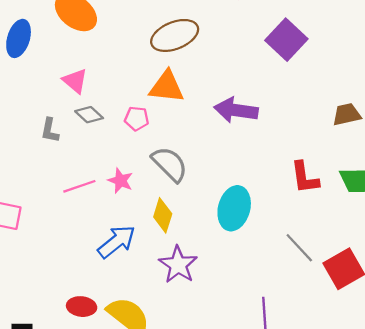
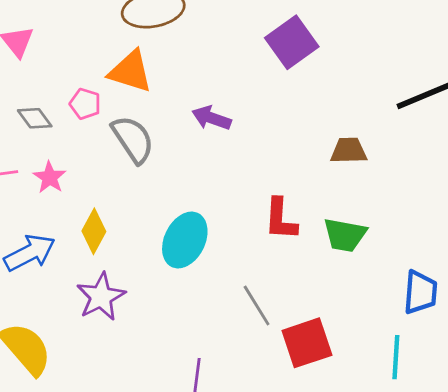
purple arrow: (236, 110) -> (211, 118), size x0.7
gray diamond: (89, 115) -> (35, 118), moved
gray semicircle: (170, 164) -> (133, 139), moved

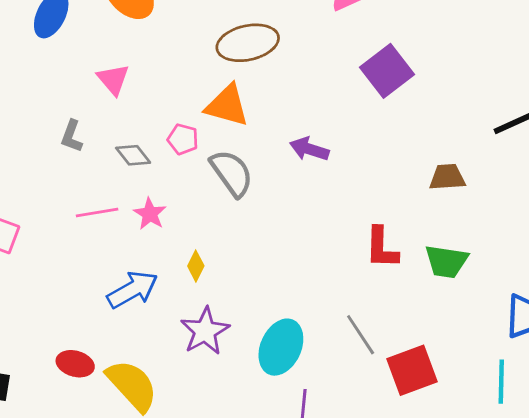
yellow diamond: (94, 231) -> (196, 266), size x0.7
cyan ellipse: (185, 240) -> (281, 347), moved

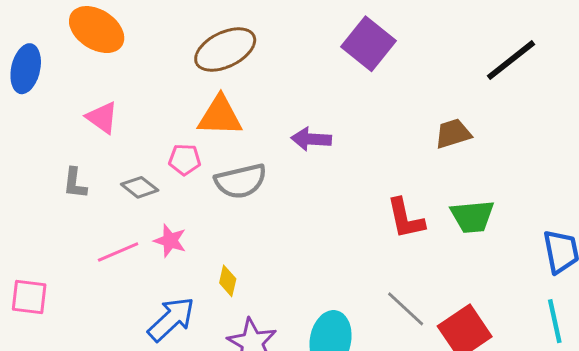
gray semicircle: (232, 173) -> (241, 181), turned 126

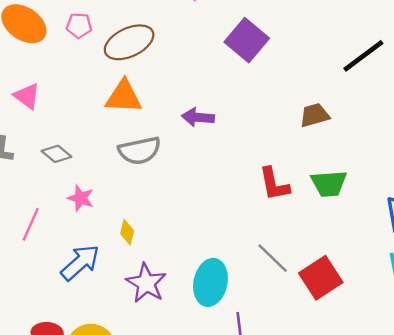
pink pentagon: (185, 160) -> (79, 26), moved
pink line: (118, 252) -> (31, 224), moved, turned -44

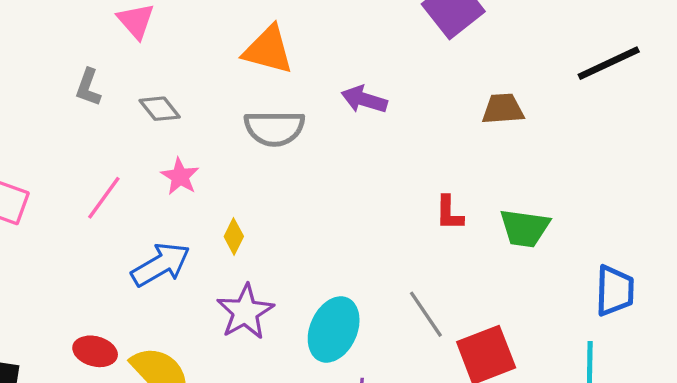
brown trapezoid: (315, 115) -> (503, 109), moved
red L-shape: (274, 184) -> (449, 213), size x0.7

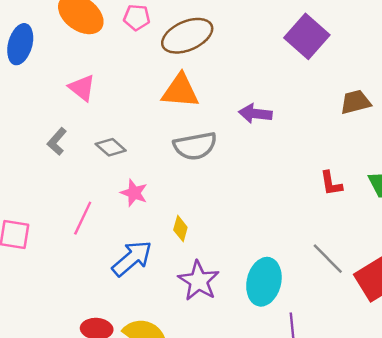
gray L-shape: (88, 87) -> (57, 141), turned 32

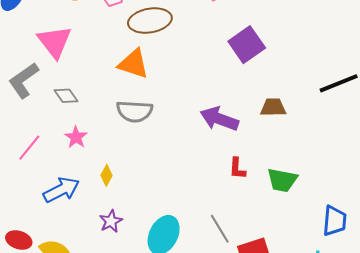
pink triangle: (82, 88) -> (55, 42), size x1.5
purple arrow: (255, 114) -> (219, 119), moved, size x1.4
gray L-shape: (57, 141) -> (24, 80), size x1.6
purple star: (199, 281) -> (111, 221), size x0.7

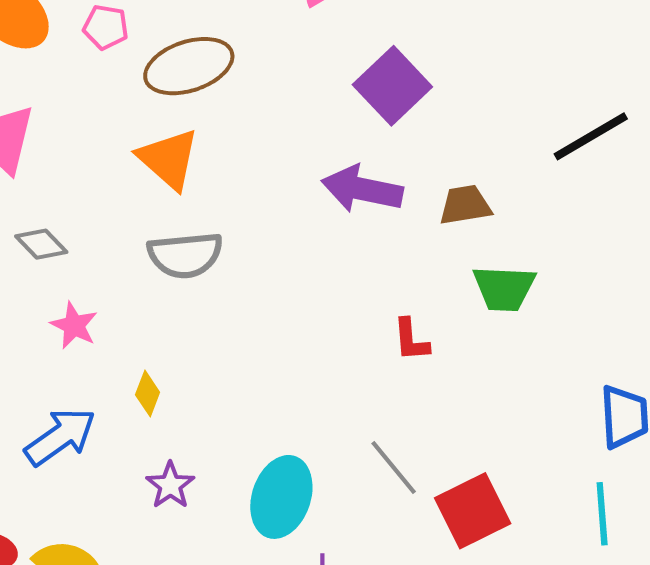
orange triangle: (133, 64) -> (168, 159), turned 32
purple arrow: (219, 119) -> (362, 189), moved
green trapezoid: (282, 180) -> (504, 288), moved

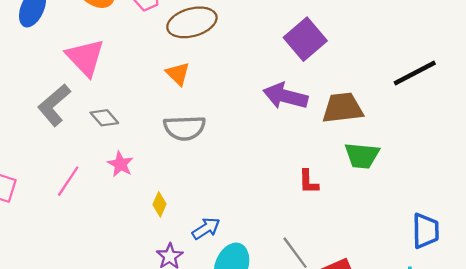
orange triangle: (168, 159) -> (178, 74), size x0.7
brown trapezoid: (465, 205) -> (343, 108), size x1.4
blue arrow: (60, 437) -> (206, 229), moved, size x0.7

